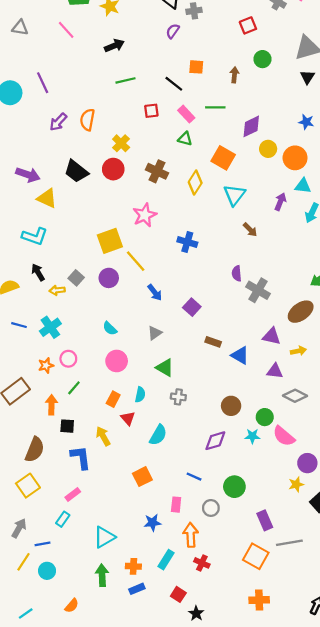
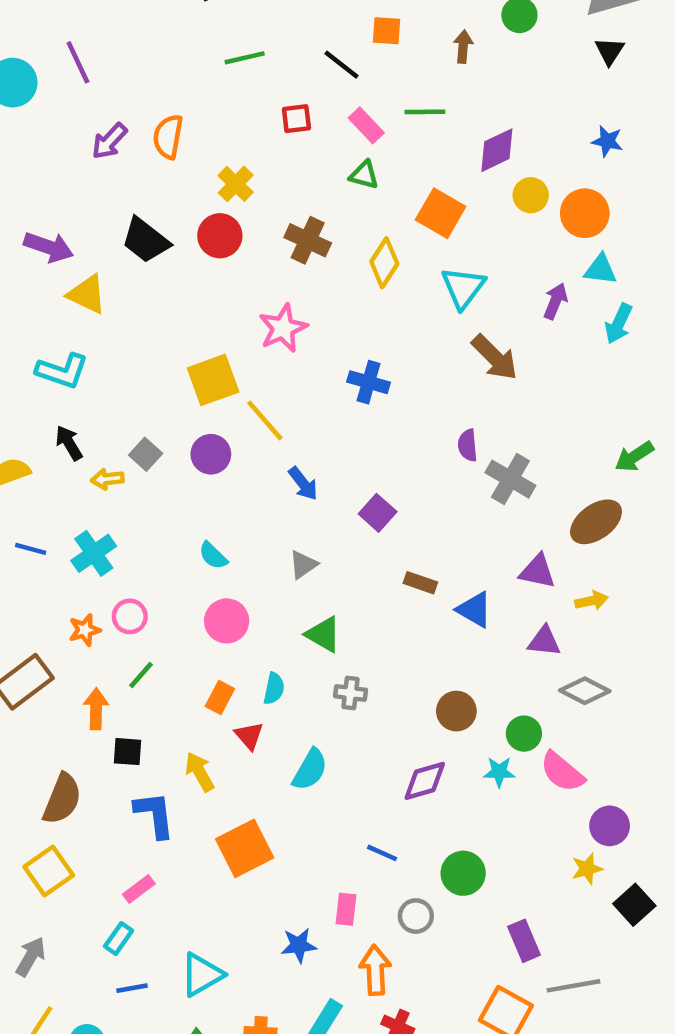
brown arrow: (250, 230) -> (495, 357), size x1.6
orange square: (142, 477) -> (245, 848), moved, size x1.4
blue line: (43, 544) -> (132, 988), moved

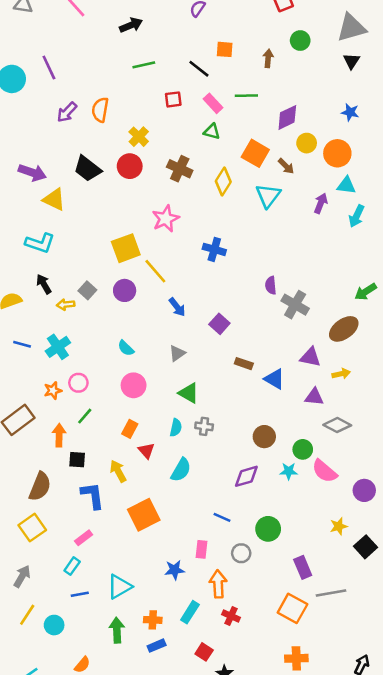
brown arrow: (495, 357) -> (286, 166), moved, size x0.6
cyan semicircle: (274, 689) -> (176, 428), moved
purple circle: (610, 826) -> (364, 490), moved

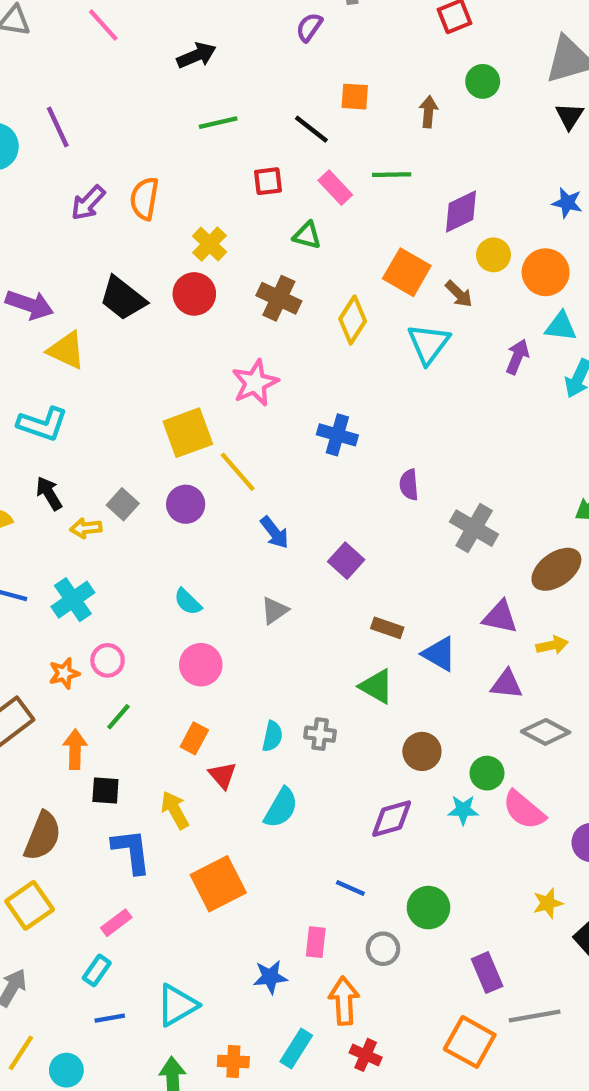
green triangle: (212, 132) -> (307, 235), moved
purple semicircle: (271, 285) -> (409, 485), moved
green triangle: (189, 393) -> (376, 686), moved

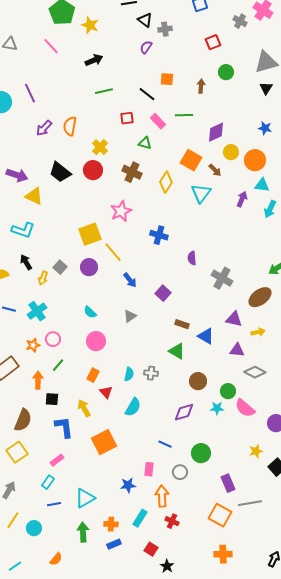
yellow arrow: (86, 528) -> (43, 278), turned -64

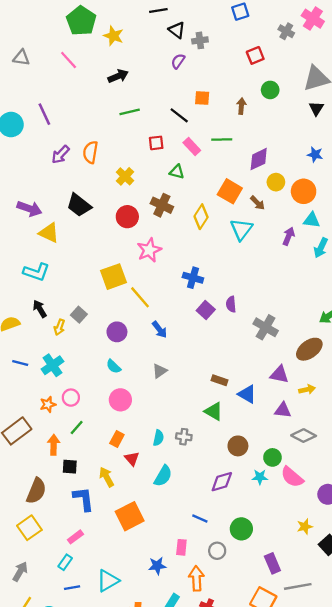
red circle: (93, 170) -> (127, 217), moved
purple circle: (89, 267) -> (117, 332), moved
purple square: (163, 293) -> (206, 310), moved

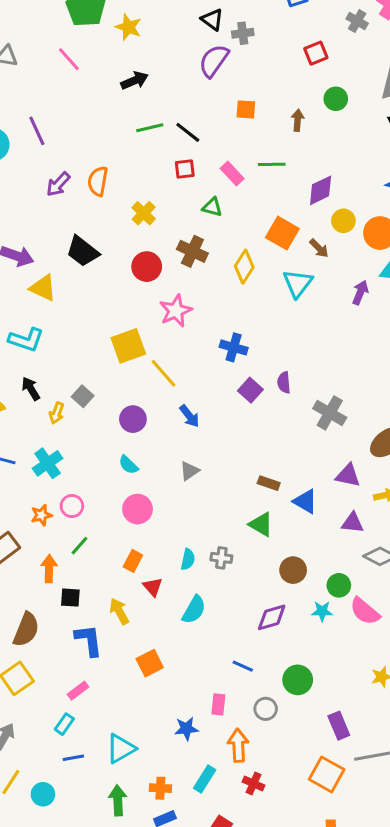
purple semicircle: (178, 61) -> (214, 61), size x1.6
black line: (179, 115) -> (188, 132), moved
orange square: (130, 516) -> (150, 663), size x0.7

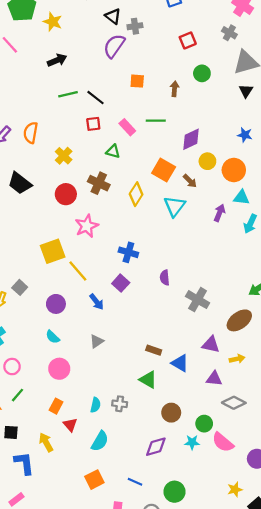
gray cross: (357, 21) -> (229, 33), moved
purple square: (250, 390) -> (121, 283), moved
orange square: (150, 663) -> (94, 480), moved

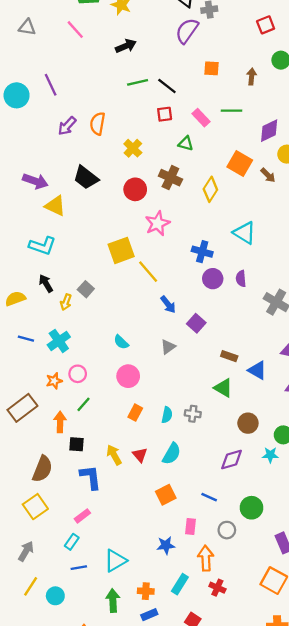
cyan triangle: (175, 206) -> (244, 233), moved, turned -35
purple square: (121, 283) -> (196, 323), moved
purple circle: (56, 304) -> (213, 279), moved
orange rectangle: (56, 406) -> (135, 413), moved
red triangle: (70, 425) -> (140, 455), moved

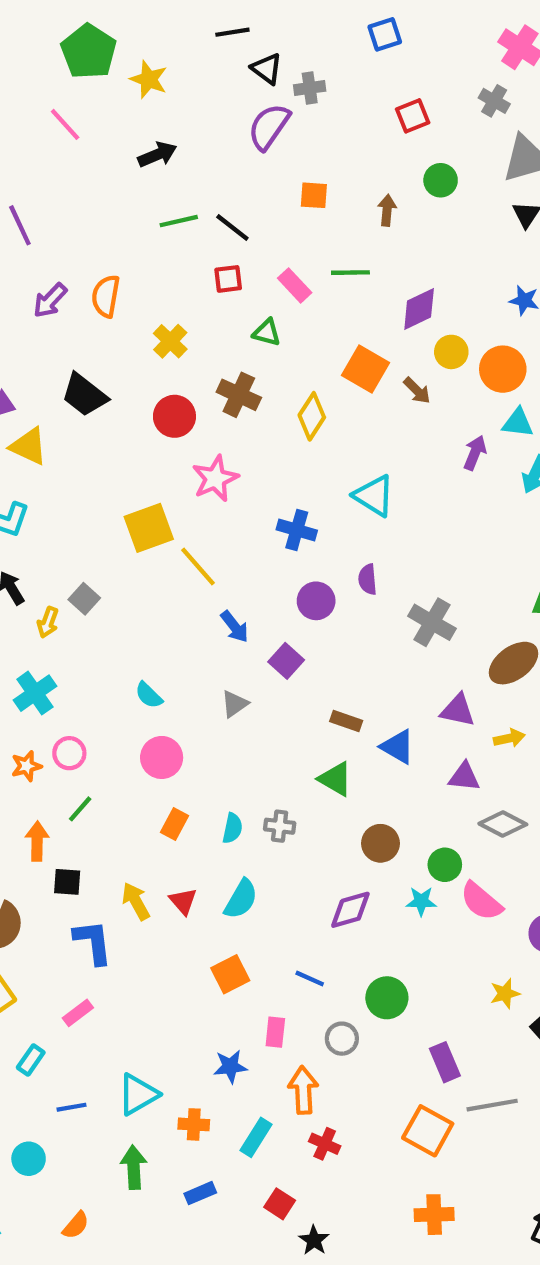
purple circle: (213, 279) -> (316, 601), moved
cyan rectangle: (72, 542) -> (31, 1060), moved
orange cross: (146, 591) -> (194, 1124), moved

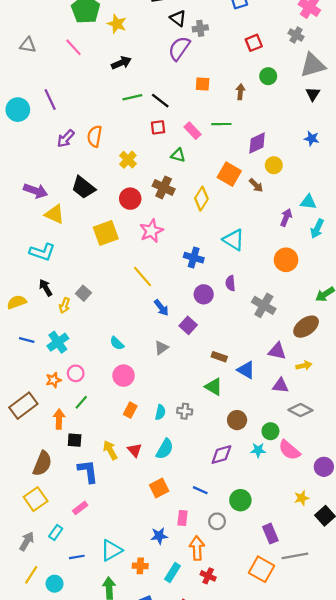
orange circle: (503, 369) -> (286, 260), moved
yellow square: (149, 528) -> (106, 233), moved

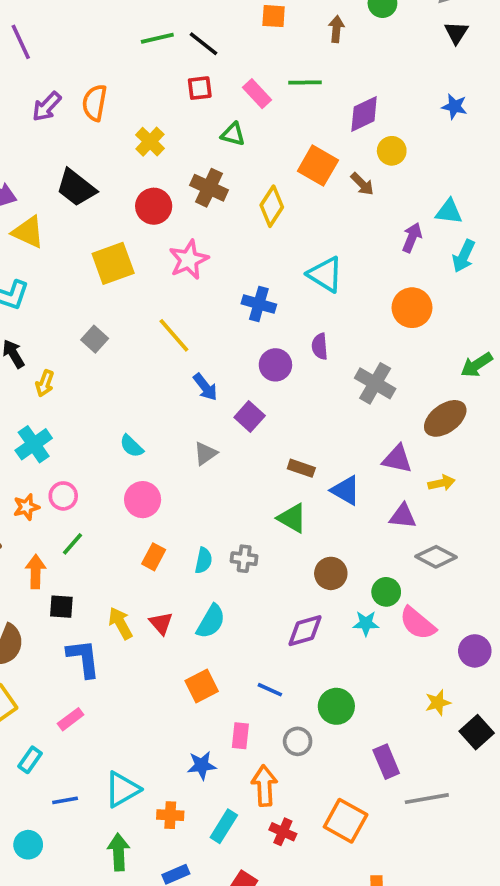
gray square: (83, 293) -> (95, 339), moved
orange square: (262, 569) -> (346, 821), moved

